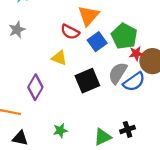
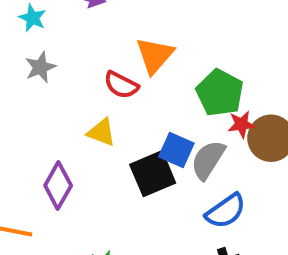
gray star: (17, 30) -> (40, 67), moved
blue square: (97, 42) -> (176, 150), moved, turned -30
blue semicircle: (134, 82) -> (226, 211), moved

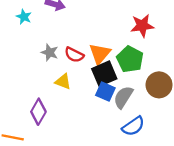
orange triangle: (155, 55) -> (100, 54), moved
gray star: (40, 67) -> (50, 52), moved, turned -30
red star: (241, 124) -> (142, 26), moved, size x1.5
black square: (153, 174) -> (104, 74), moved

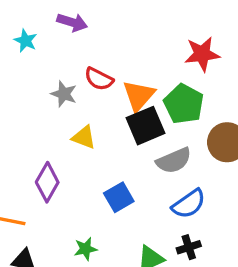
red semicircle: (74, 55) -> (99, 79), moved
blue square: (105, 92) -> (119, 197), moved, turned 36
gray semicircle: (123, 97) -> (174, 161), turned -145

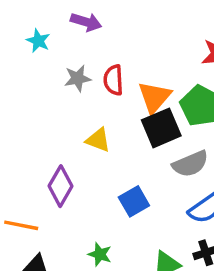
red semicircle: (99, 79) -> (113, 80), turned 60
gray star: (64, 94) -> (78, 78), moved, turned -30
green star: (86, 249) -> (100, 254), turned 30

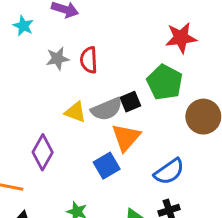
orange triangle: (154, 97) -> (126, 137), moved
black square: (161, 128) -> (130, 102), size x0.6
gray semicircle: (190, 164) -> (107, 109), moved

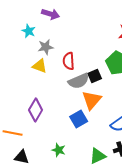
cyan star: (23, 26) -> (29, 31), moved
red semicircle: (89, 60) -> (69, 61), moved
yellow triangle: (75, 112) -> (40, 66), moved

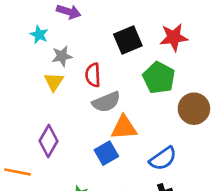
yellow triangle: (40, 66) -> (54, 82), turned 42
black square: (95, 76) -> (128, 40), moved, size x1.5
orange triangle: (92, 100) -> (124, 128), turned 45

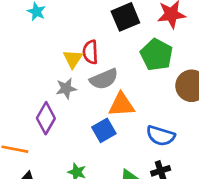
gray star: (62, 56) -> (66, 88), moved
yellow triangle: (54, 82) -> (73, 59), moved
blue semicircle: (163, 159) -> (161, 136), turned 52

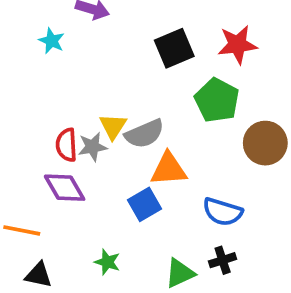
red semicircle: (90, 52) -> (66, 145), moved
yellow triangle: (73, 59) -> (113, 126), moved
purple diamond: (46, 118) -> (65, 188), turned -60

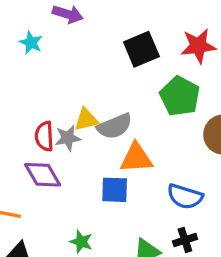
yellow triangle: (113, 126) -> (86, 120), turned 44
blue square: (144, 204) -> (115, 190), turned 32

